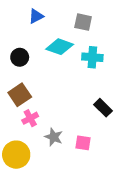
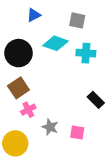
black circle: (20, 57) -> (18, 53), size x1.6

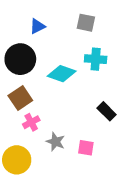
blue triangle: (34, 15) -> (37, 26), moved
cyan diamond: (55, 43) -> (62, 74), moved

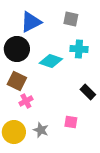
blue triangle: (37, 26) -> (31, 22), size x1.6
brown square: (20, 98) -> (17, 81), turned -30
gray star: (56, 142) -> (41, 130), moved

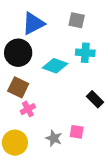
gray star: (41, 130) -> (54, 138), moved

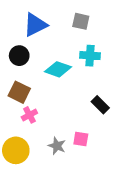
black circle: (18, 53) -> (19, 56), size x0.7

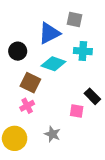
blue triangle: (35, 25) -> (49, 33), moved
brown square: (19, 92) -> (30, 83), moved
pink square: (81, 139) -> (77, 111), moved

